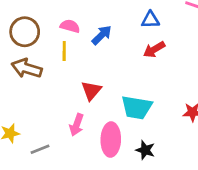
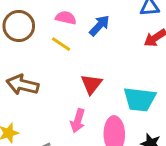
yellow line: (64, 51) -> (61, 44), turned -54
brown arrow: (27, 68) -> (22, 85), moved

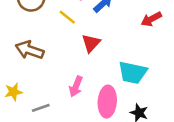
red triangle: (91, 84) -> (91, 43), moved

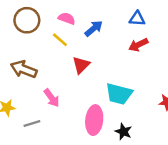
pink arrow: (76, 86) -> (52, 98), moved, turned -60

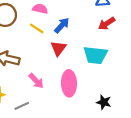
blue arrow: (94, 28) -> (62, 25), moved
cyan trapezoid: (119, 94) -> (95, 55), moved
pink ellipse: (94, 120) -> (69, 83), moved

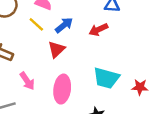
red arrow: (107, 24) -> (98, 30), moved
cyan trapezoid: (95, 55) -> (106, 78), moved

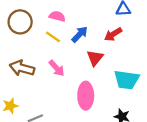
red triangle: (56, 49) -> (95, 58), moved
pink arrow: (27, 81) -> (57, 68), moved

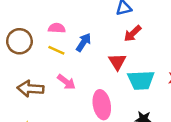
red arrow: (113, 34) -> (133, 34), moved
red triangle: (95, 58) -> (117, 62), moved

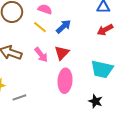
red triangle: (117, 62) -> (62, 53), moved

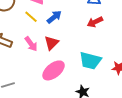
pink ellipse: (65, 81) -> (54, 70), turned 45

